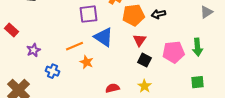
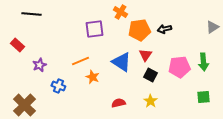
blue triangle: (104, 37) -> (121, 62), moved

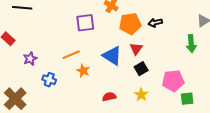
green arrow: (203, 62) -> (191, 44), moved
pink pentagon: (179, 67) -> (173, 81), moved
black square: (150, 75) -> (141, 69), turned 32
green square: (203, 97) -> (187, 99), moved

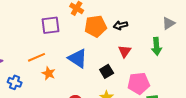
red triangle: (136, 49) -> (125, 51), moved

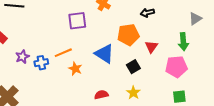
black arrow: (121, 25) -> (147, 13), moved
orange pentagon: (96, 26) -> (128, 35), moved
blue cross: (15, 82) -> (41, 63), moved, turned -32
pink pentagon: (139, 83) -> (176, 67), moved

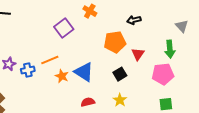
gray triangle: (195, 19) -> (182, 26), turned -40
purple square: (77, 21) -> (64, 28), turned -30
blue triangle: (104, 54) -> (84, 72), moved

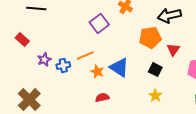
black arrow: (134, 20) -> (169, 16), size x1.6
black square: (120, 74) -> (155, 70), turned -32
red semicircle: (88, 102) -> (102, 98), moved

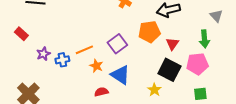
purple square: (99, 24) -> (117, 44), moved
blue triangle: (119, 68) -> (120, 75), moved
black square: (155, 70) -> (169, 70), moved, size x1.6

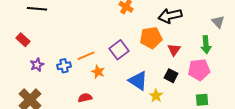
purple star: (43, 54) -> (37, 65), moved
black square: (169, 70) -> (171, 76), size x0.6
blue triangle: (120, 75) -> (138, 81), moved
red semicircle: (101, 92) -> (85, 98), moved

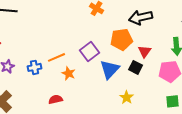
black square: (171, 76) -> (136, 67), moved
blue triangle: (138, 81) -> (110, 69), moved, turned 40

